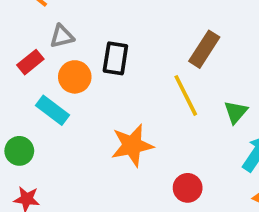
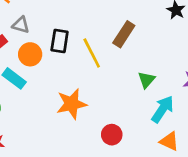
gray triangle: (62, 36) -> (21, 25), turned 30
yellow line: (186, 95) -> (92, 53), moved

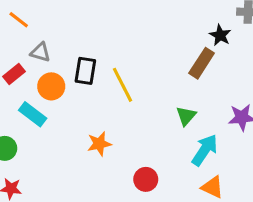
brown rectangle: (124, 34) -> (202, 63), moved
orange star: (72, 104) -> (99, 144), size x0.7

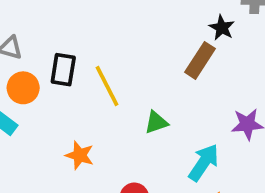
green triangle: (186, 116) -> (156, 122), moved, turned 30
orange star: (99, 144) -> (80, 155), turned 30

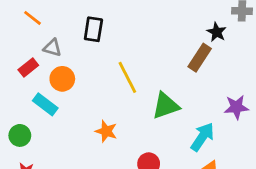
black rectangle: (63, 70) -> (93, 29), moved
green triangle: (156, 122) -> (166, 106), size x1.5

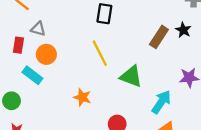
black rectangle: (93, 29) -> (104, 14), moved
black star: (217, 32) -> (183, 30), moved
red rectangle: (28, 68) -> (18, 45), turned -42
green triangle: (166, 106) -> (131, 76), turned 40

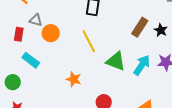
black star: (183, 30) -> (161, 30), moved
orange circle: (46, 54) -> (51, 33), moved
cyan arrow: (161, 102) -> (142, 65), moved

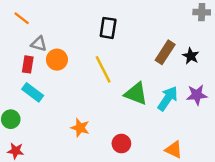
red rectangle: (19, 34) -> (28, 64), moved
orange star: (74, 79) -> (80, 128), moved

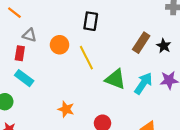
orange circle: (57, 60) -> (60, 45), moved

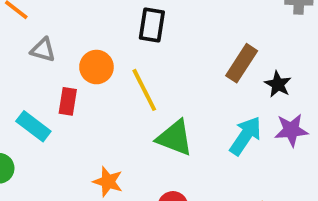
black star: (164, 46) -> (278, 84), moved
red rectangle: (20, 53) -> (68, 101), moved
green triangle: (115, 79) -> (175, 138), moved

